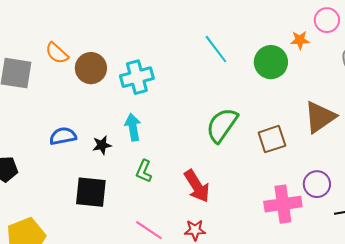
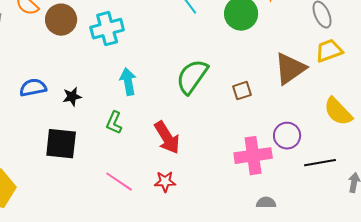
cyan arrow: (133, 127) -> (128, 82), moved
brown square: (272, 139) -> (242, 91), size x0.7

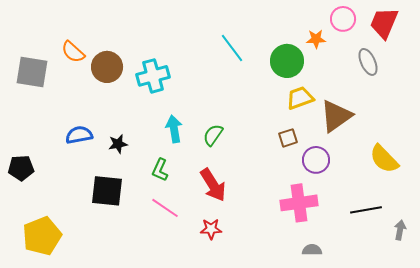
yellow trapezoid: (329, 51) -> (300, 98), moved
green semicircle: (192, 77) -> (213, 135), moved, size x0.6
purple circle: (287, 136) -> (316, 160), moved
pink line: (119, 182) -> (165, 208), moved

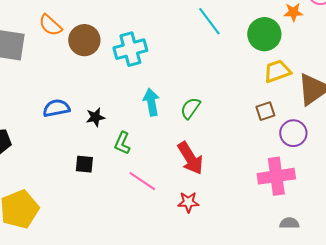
green L-shape: (160, 170) -> (122, 143), moved
black square: (107, 191) -> (84, 164), size x0.6

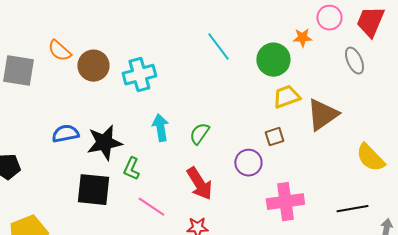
black star: (95, 117) -> (104, 143), size x1.8
purple circle: (293, 133) -> (248, 163), moved
black square: (84, 164) -> (93, 190), size x1.8

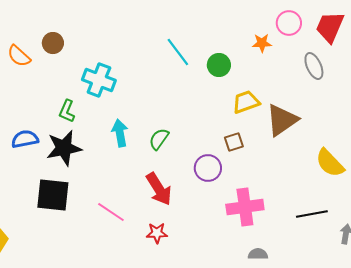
green circle: (273, 60) -> (219, 65), moved, size x0.7
brown circle: (93, 66) -> (53, 43), moved, size x0.7
cyan cross: (139, 75) -> (99, 80), turned 36
green L-shape: (131, 169) -> (67, 111), moved

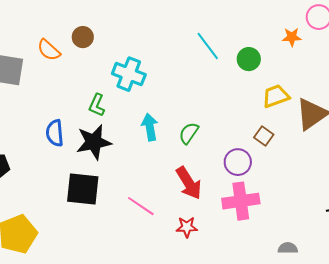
blue semicircle: (25, 139) -> (55, 133), turned -84
brown square: (234, 142) -> (264, 136), turned -36
pink cross: (245, 207) -> (241, 201), moved

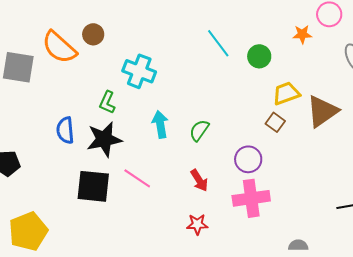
orange semicircle: (49, 50) -> (59, 47), size x1.5
brown square: (264, 136) -> (275, 122), moved
red arrow: (189, 183) -> (199, 180), size x0.7
pink line: (141, 206) -> (137, 178), moved

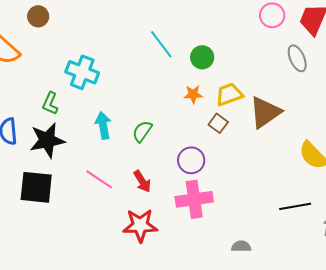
brown circle: (93, 34) -> (38, 16), moved
orange star: (302, 34) -> (193, 94), moved
pink line: (137, 178) -> (99, 179), moved
red star: (197, 224) -> (140, 225), size x1.6

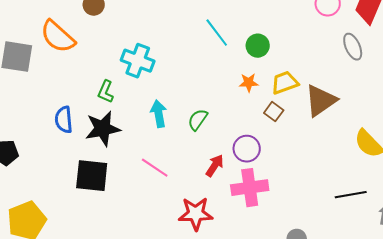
red arrow: (142, 181) -> (215, 166), moved, turned -115

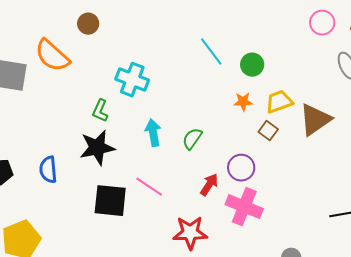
blue semicircle: (64, 120) -> (48, 170), moved
black square: (92, 176) -> (110, 201), moved
pink cross: (250, 188) -> (244, 207), turned 30

